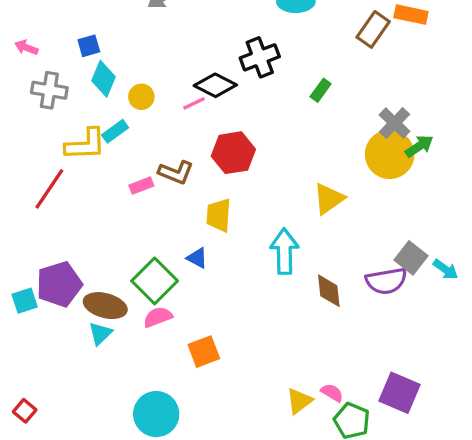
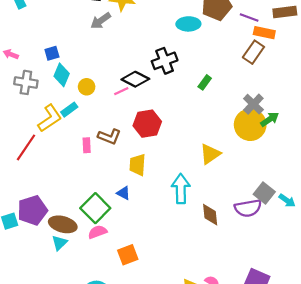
brown rectangle: (373, 29) -> (253, 52), moved
yellow L-shape: (85, 144) -> (50, 118), turned -32
pink rectangle: (141, 186) -> (87, 145), turned -72

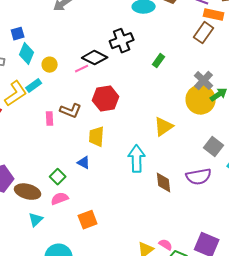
gray square: (264, 193) -> (214, 147), moved
green square: (95, 208) -> (58, 177), size x0.6
cyan triangle: (60, 243) -> (36, 220), moved

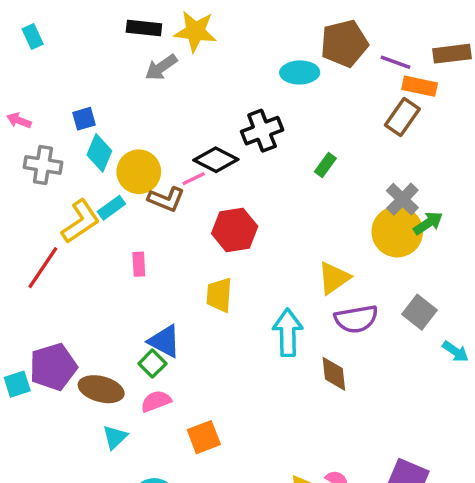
yellow circle: (50, 65) -> (139, 172), size x1.6
brown L-shape: (71, 111) -> (166, 199), moved
blue triangle: (84, 163) -> (164, 341), moved, size x1.5
purple semicircle: (199, 177) -> (356, 319), moved

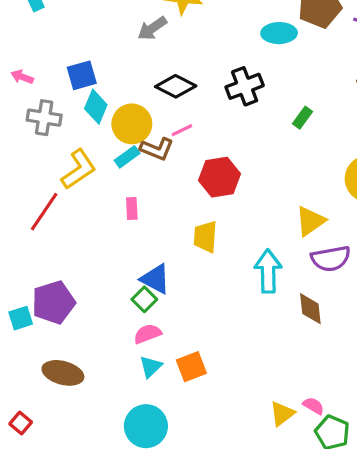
blue square: (84, 119) -> (82, 75), size x1.4
black diamond: (216, 160) -> (176, 86), moved
cyan rectangle: (111, 208) -> (127, 157), moved
brown ellipse: (101, 389) -> (63, 373), moved
cyan triangle: (115, 437) -> (151, 367), moved

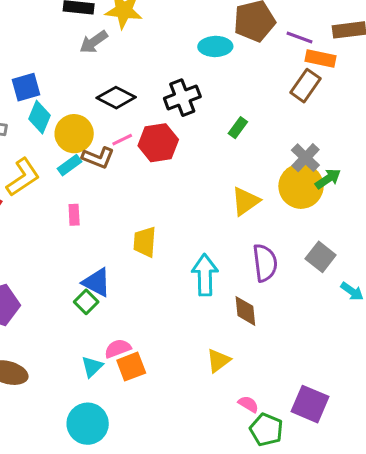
red hexagon: (220, 177) -> (158, 143), moved
yellow triangle: (310, 221) -> (245, 201), moved
purple semicircle: (331, 259) -> (265, 263), turned -87
pink semicircle: (147, 334) -> (118, 349), moved
yellow triangle: (282, 414) -> (218, 361), moved

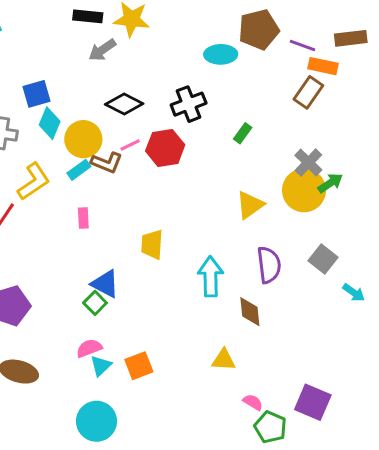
pink semicircle: (118, 349) -> (89, 348), moved
yellow triangle: (218, 361) -> (224, 360), turned 40

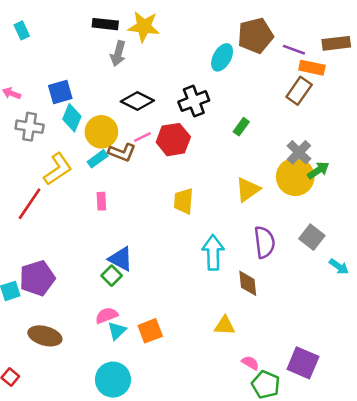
gray arrow: (102, 50) -> (118, 54), turned -40
cyan ellipse: (221, 54) -> (222, 57), turned -60
yellow trapezoid: (152, 244) -> (184, 201), moved

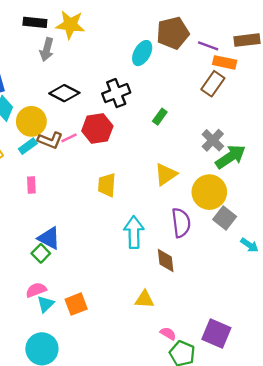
pink line: (142, 137) -> (69, 138), moved
green arrow: (318, 170) -> (231, 157), size x1.5
yellow circle: (295, 177) -> (209, 192), moved

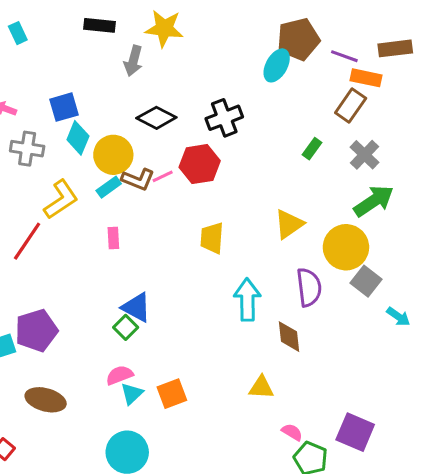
black rectangle: (35, 22) -> (99, 25), moved
cyan ellipse: (142, 53) -> (277, 65), moved
green rectangle: (160, 117) -> (312, 149), moved
gray cross: (213, 140) -> (364, 155), moved

